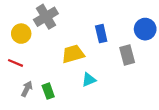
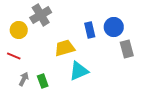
blue circle: (145, 29) -> (114, 27), moved
gray rectangle: (127, 55) -> (127, 49), moved
cyan triangle: (89, 80) -> (79, 71), size x1.5

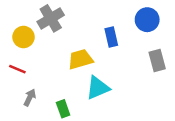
blue circle: (114, 27) -> (147, 20), moved
green rectangle: (43, 81) -> (63, 109), moved

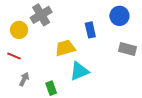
gray rectangle: (157, 60) -> (127, 49), turned -60

